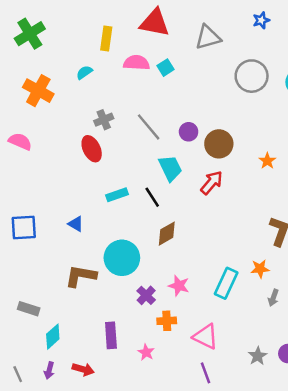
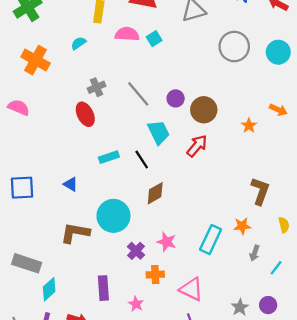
gray rectangle: (29, 309) -> (27, 263), size x1.4

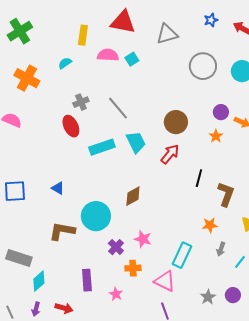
purple circle: (176, 98) -> (221, 112), moved
cyan rectangle: (109, 157) -> (102, 147), moved, size x1.4
black line: (142, 159) -> (199, 178), moved, turned 48
cyan rectangle: (211, 240) -> (182, 255), moved

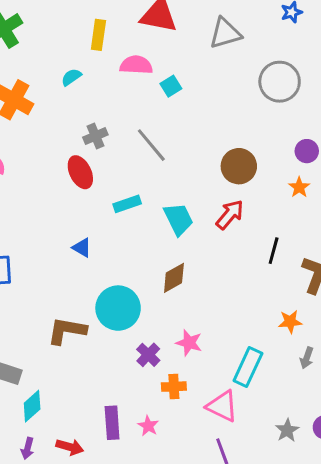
cyan square: (132, 59) -> (171, 86), moved
cyan trapezoid: (136, 142) -> (178, 219), moved
cyan rectangle: (102, 147) -> (127, 204), size x0.7
blue triangle: (58, 188) -> (82, 248), moved
purple rectangle: (87, 280) -> (112, 423), moved

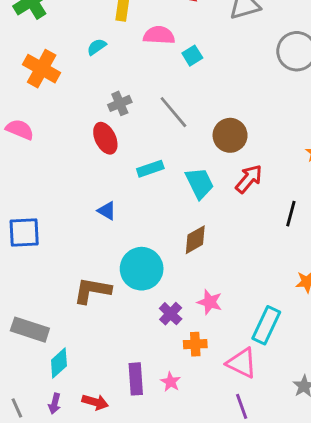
brown circle: (239, 166) -> (230, 135), moved

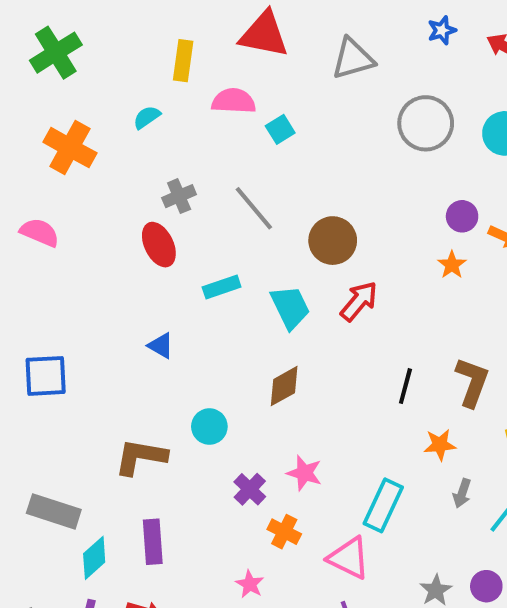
black line: (291, 214) -> (405, 386), moved
cyan circle: (142, 269) -> (209, 427), size x0.6
orange cross: (195, 344) -> (284, 532), turned 30
purple rectangle: (136, 379) -> (153, 542), moved

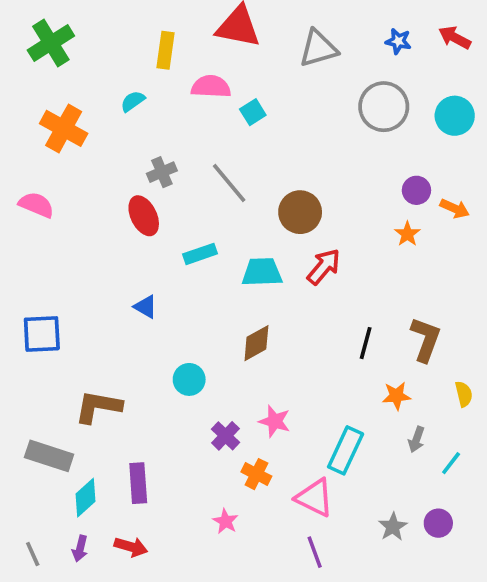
blue star: (442, 30) -> (398, 41), moved, turned 30
cyan trapezoid: (290, 307) -> (262, 272), turned -66
brown L-shape: (141, 457) -> (98, 407), moved

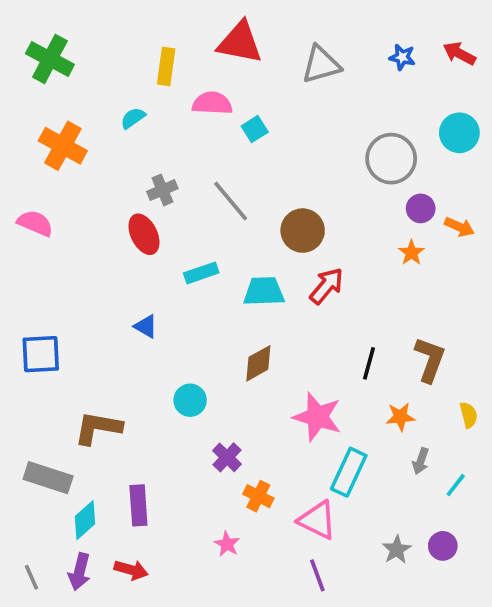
green cross: (51, 43) -> (50, 59), turned -30
gray circle: (384, 107) -> (391, 159), moved
pink star: (275, 421) -> (317, 417), moved, size x1.5
purple arrow: (80, 549) -> (79, 572), size x1.4

